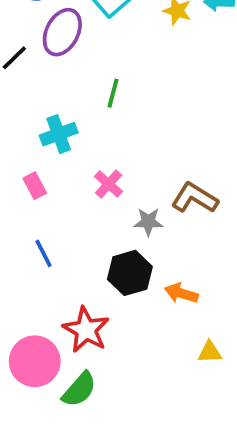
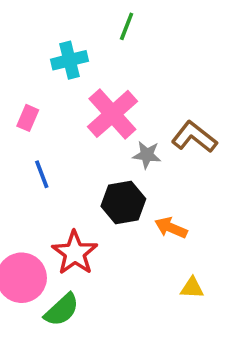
pink cross: (109, 184) -> (112, 114), size x1.8
pink rectangle: (35, 186) -> (28, 118), moved, turned 45

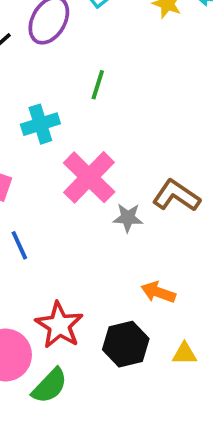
black hexagon: (123, 203) -> (126, 344), moved

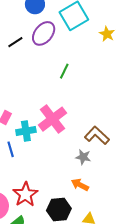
cyan cross: (40, 124) -> (26, 131), moved
gray star: (128, 218) -> (83, 157), moved

